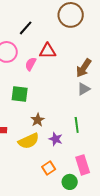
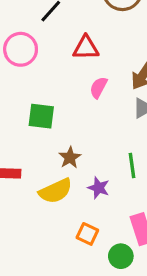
pink semicircle: (31, 64) -> (99, 88), moved
orange square: (49, 168) -> (87, 234), turned -32

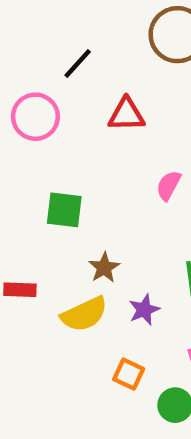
pink semicircle: (99, 88) -> (169, 185), moved
purple star: (99, 188) -> (144, 310), turned 30

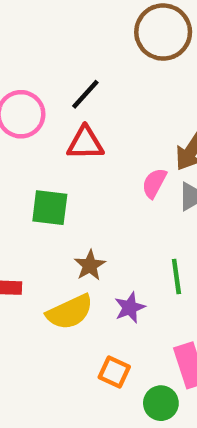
black line: (78, 63) -> (85, 94), moved
red triangle: (126, 114) -> (85, 143), moved

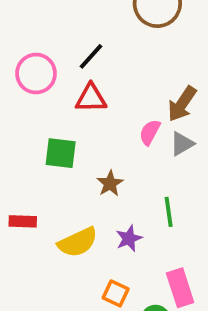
brown star: (90, 265) -> (110, 183), moved

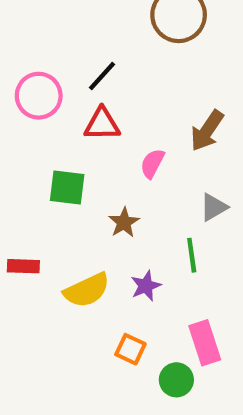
pink semicircle: (150, 132) -> (152, 163), moved
gray triangle: (182, 144) -> (214, 207), moved

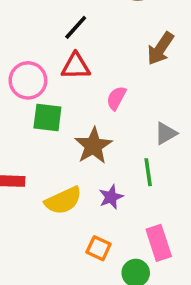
pink circle: (39, 96) -> (28, 80), moved
brown arrow: (207, 131) -> (160, 49), moved
brown star: (124, 222) -> (93, 146), size x1.5

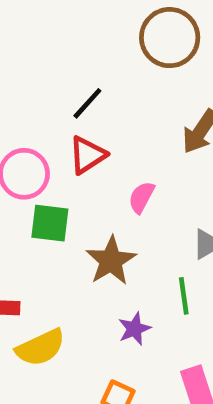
red triangle: (76, 66) -> (87, 155), turned -32
yellow semicircle: (63, 201) -> (40, 348), moved

